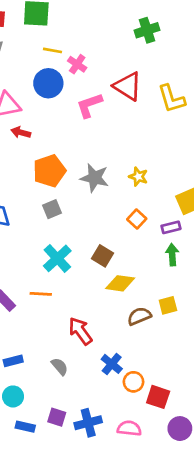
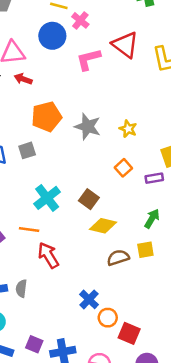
gray square: (52, 209) -> (27, 150), moved
green arrow: (172, 255) -> (152, 219), moved, turned 30
red arrow: (80, 331) -> (48, 255), moved
gray semicircle: (60, 367) -> (21, 288), moved, turned -138

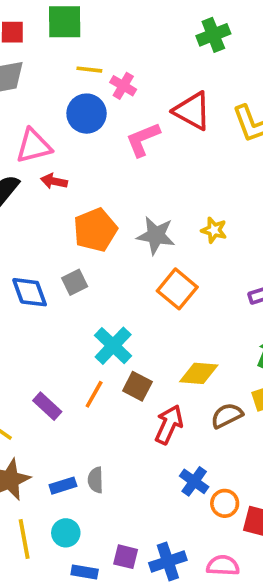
orange square: (123, 168) -> (177, 289), moved, size x1.5
brown square: (89, 199) -> (137, 386), moved
orange line: (29, 229) -> (94, 394), turned -60
red arrow: (48, 255) -> (169, 424), moved, turned 64

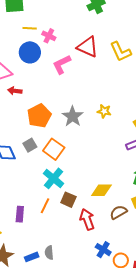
gray star: (156, 235) -> (73, 116), turned 30
orange square: (177, 289) -> (54, 149), moved
purple rectangle: (47, 406) -> (20, 214), turned 56
red arrow: (169, 424) -> (87, 219), turned -40

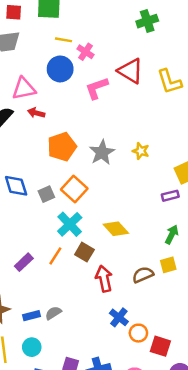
gray square: (30, 145) -> (46, 194), moved
yellow diamond: (101, 190) -> (116, 229), moved, turned 40
purple rectangle: (20, 214) -> (24, 262), turned 35
gray semicircle: (49, 253) -> (53, 313), turned 56

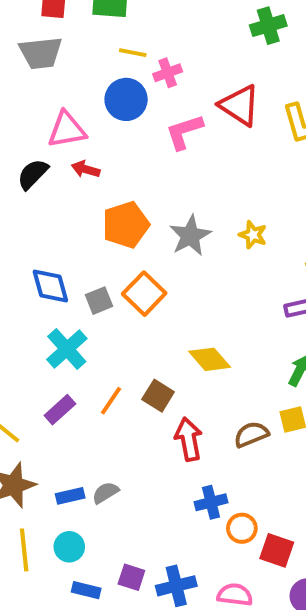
pink cross: (85, 52) -> (168, 73), turned 35
cyan cross: (70, 224) -> (67, 349), moved
blue cross: (119, 317) -> (211, 502), turned 36

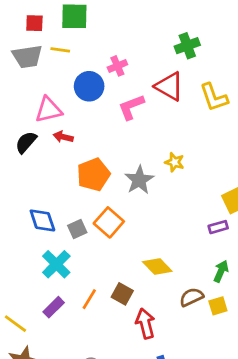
green cross: (268, 26) -> (187, 46), moved
yellow line: (133, 53) -> (60, 50), moved
yellow star: (253, 235) -> (175, 162), moved
brown semicircle: (251, 434) -> (191, 297), moved

